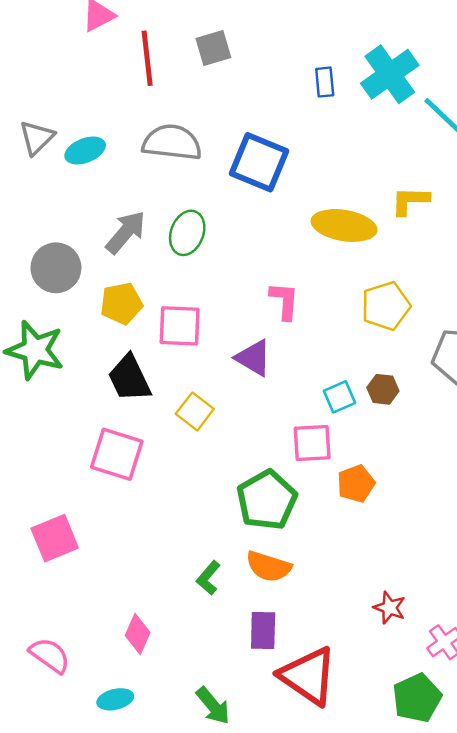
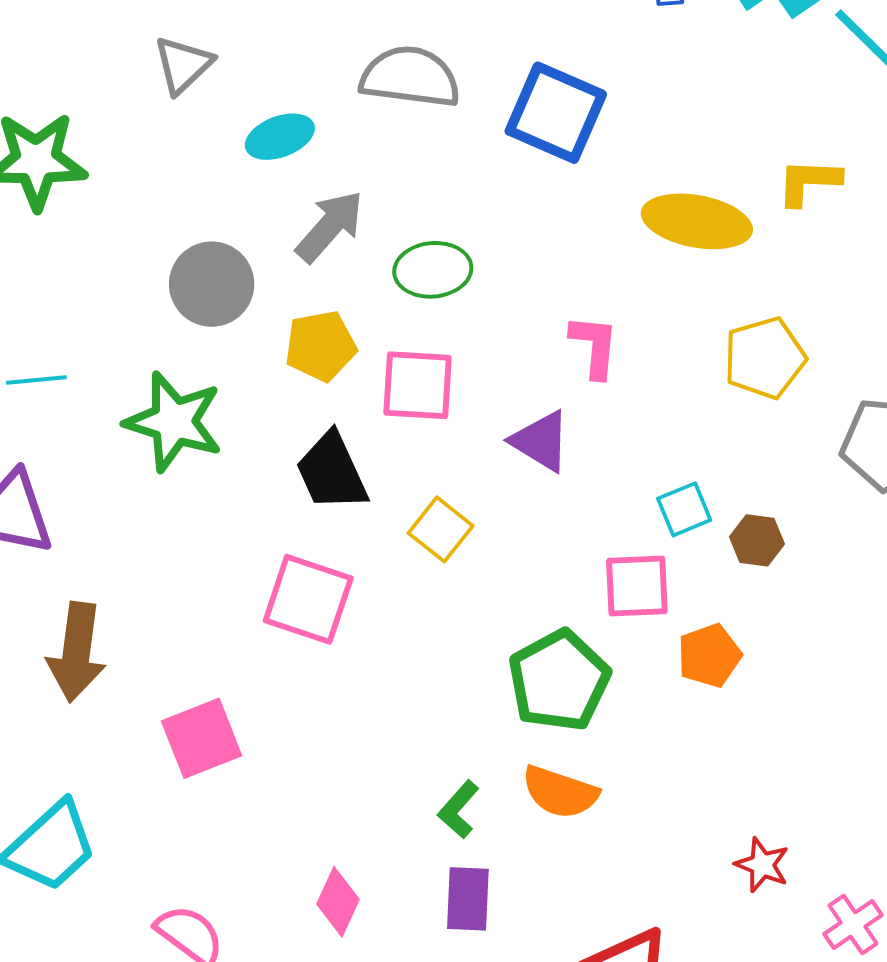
cyan ellipse: (85, 150) -> (280, 137), moved
green ellipse: (187, 233) -> (433, 270), moved, turned 63
brown hexagon: (383, 389) -> (757, 540), moved
purple rectangle: (263, 630) -> (468, 899), moved

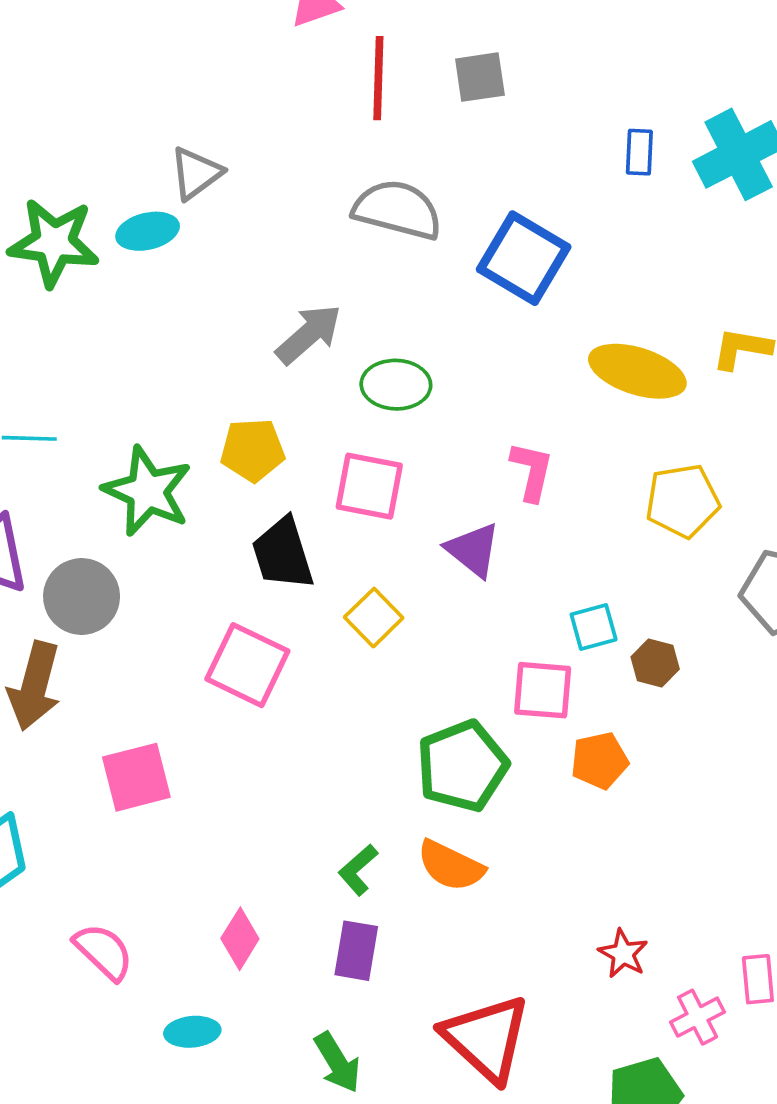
cyan ellipse: (280, 137) -> (148, 231), moved
gray circle: (212, 284) -> (82, 597), moved
yellow pentagon: (321, 346) -> (253, 450), moved

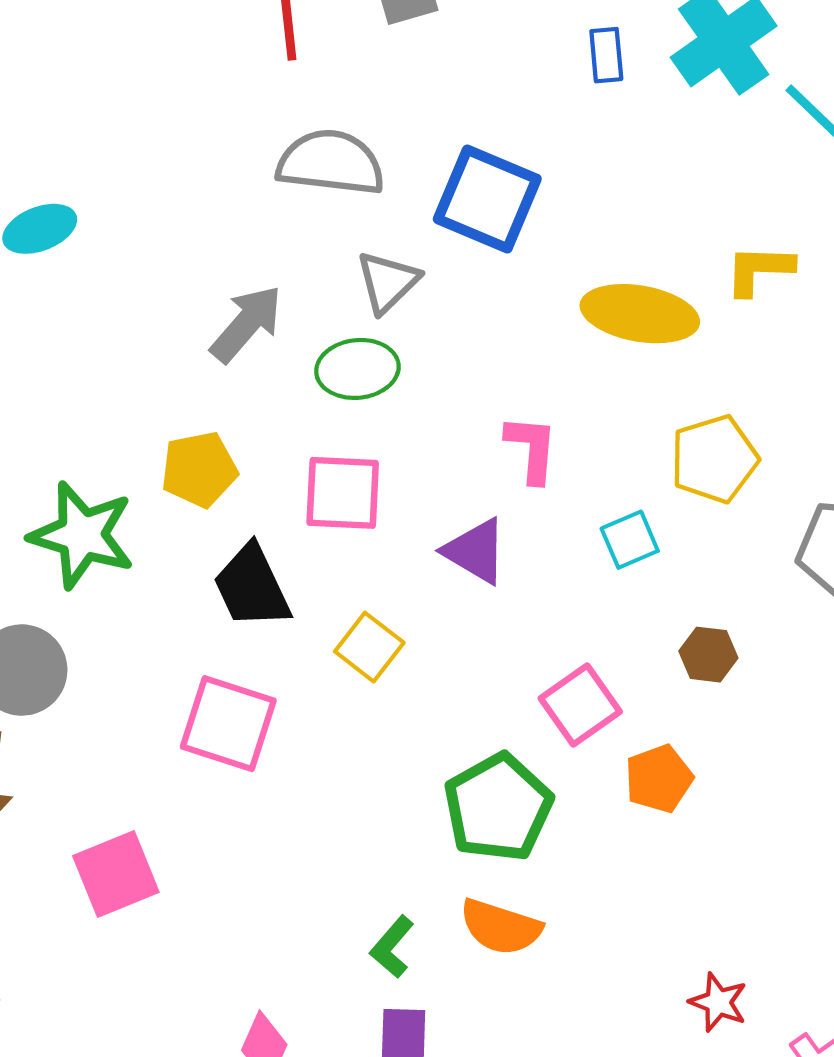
gray triangle: (196, 173) -> (388, 282), moved
cyan square: (594, 627) -> (630, 540), moved
pink square: (543, 690) -> (580, 705), turned -32

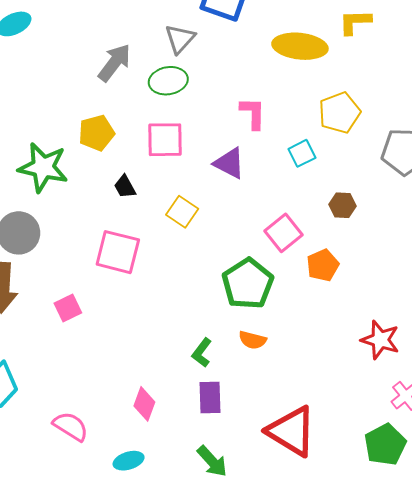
black trapezoid: (252, 587) -> (125, 187), size x0.6
pink square: (116, 874) -> (68, 308), moved, size x0.7
orange semicircle: (501, 927) -> (252, 340), size x0.7
red star: (718, 1002) -> (380, 340), moved, size x1.4

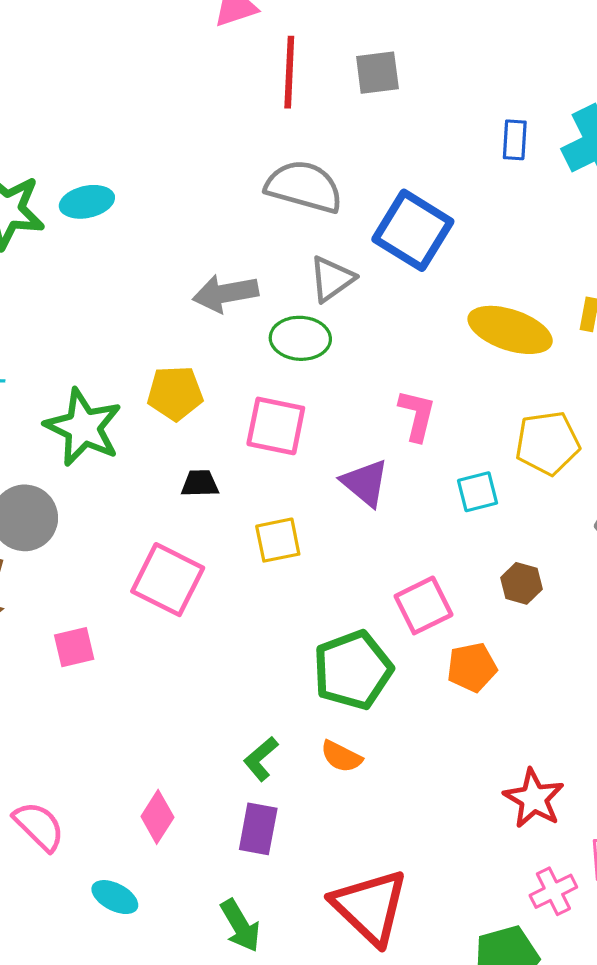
gray arrow: (114, 63) -> (225, 293), turned -150
black trapezoid: (125, 187) -> (200, 483), turned 105
yellow square: (182, 212) -> (278, 540), turned 32
cyan ellipse: (129, 461) -> (115, 897), turned 32

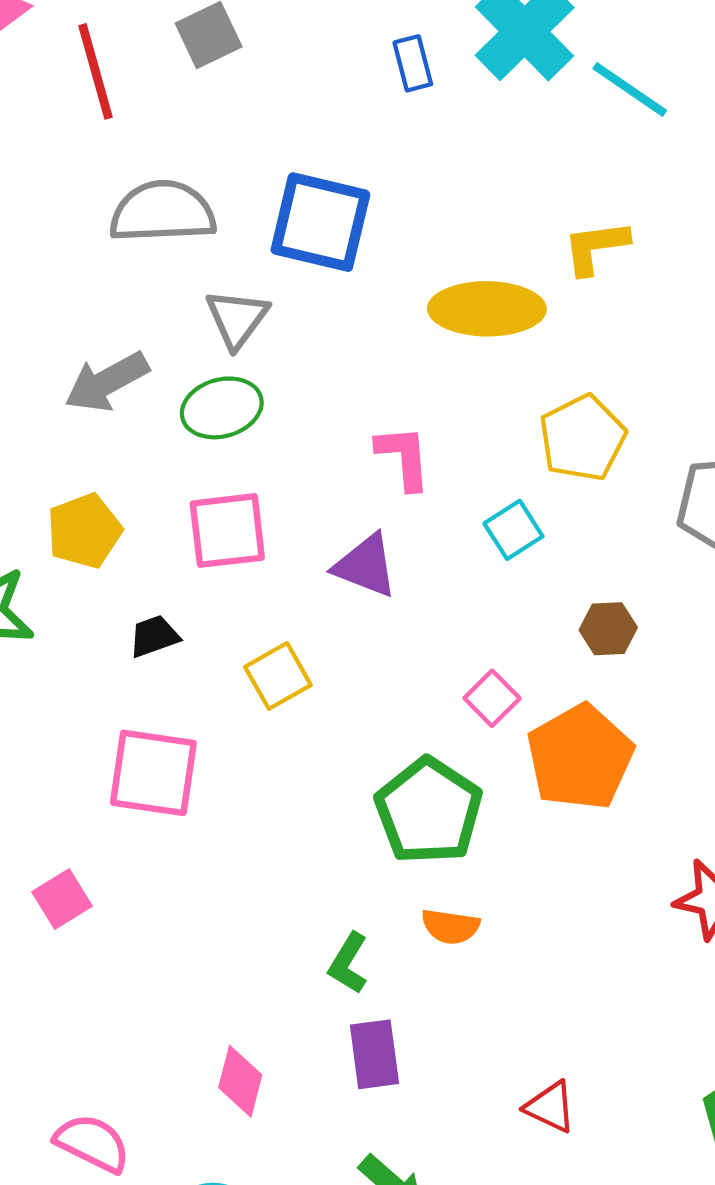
pink square: (423, 605) -> (492, 698), size x0.7
orange pentagon: (472, 667) -> (580, 757), size x1.6
red triangle: (370, 907) -> (550, 1107), size x0.5

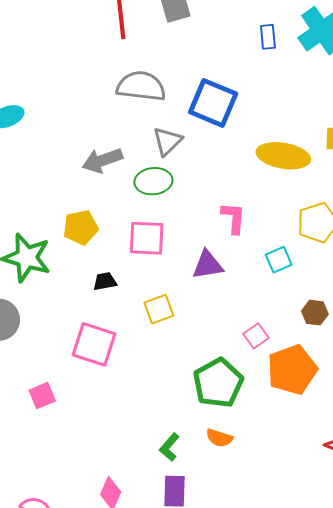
purple triangle: (366, 566) -> (208, 265), turned -40

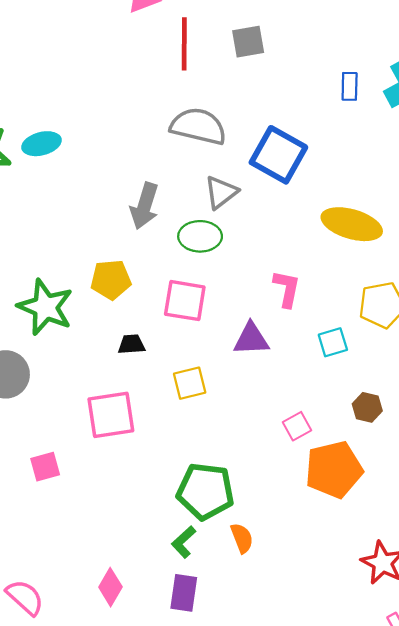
gray arrow: (102, 160) -> (144, 206), turned -60
pink square: (94, 344) -> (111, 415), turned -33
green pentagon: (218, 383) -> (205, 491), moved, turned 30
orange semicircle: (219, 438) -> (242, 538), turned -136

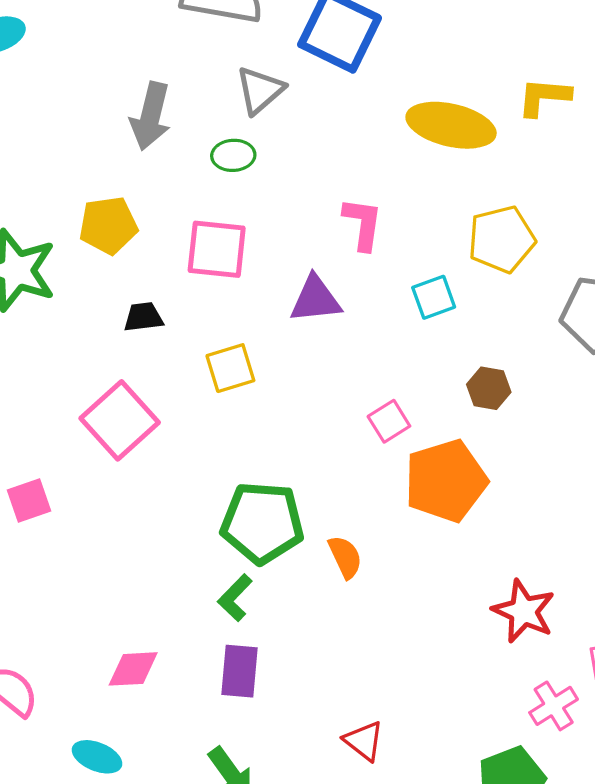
green ellipse: (200, 236) -> (233, 155), size x0.7
pink square: (111, 415) -> (120, 420), turned -30
orange semicircle: (242, 538) -> (345, 557), moved
pink diamond: (110, 587) -> (133, 669), turned 60

